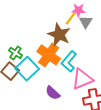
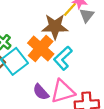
brown star: (59, 35) -> (55, 27), turned -30
pink triangle: (82, 79) -> (63, 91), moved

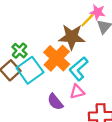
pink triangle: (63, 91) -> (77, 92), moved, size x0.6

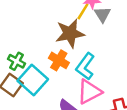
orange cross: (57, 58) -> (59, 60), size x0.7
pink triangle: (77, 92) -> (89, 92), size x1.5

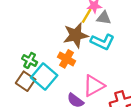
gray triangle: (103, 14) -> (104, 18), turned -48
cyan L-shape: (85, 66) -> (102, 42), moved, turned -100

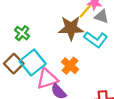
orange cross: (67, 59) -> (70, 66), moved
green cross: (30, 60) -> (22, 33), moved
pink triangle: (94, 86) -> (47, 79), moved

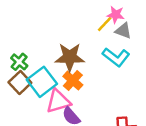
brown star: (71, 28) -> (70, 57), moved
green cross: (22, 33) -> (19, 62), moved
orange cross: (70, 66) -> (73, 81), moved

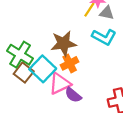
green cross: (19, 62) -> (20, 55), size x1.6
orange cross: (73, 81) -> (70, 63), turned 30

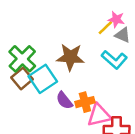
orange cross: (70, 63) -> (85, 102), moved
pink triangle: (60, 84) -> (99, 115), moved
purple semicircle: (73, 95) -> (64, 100), moved

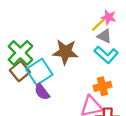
gray triangle: (123, 35) -> (105, 36), moved
purple semicircle: (64, 100) -> (42, 92), moved
orange cross: (85, 102) -> (102, 86), moved

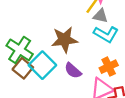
purple semicircle: (42, 92) -> (73, 71), moved

